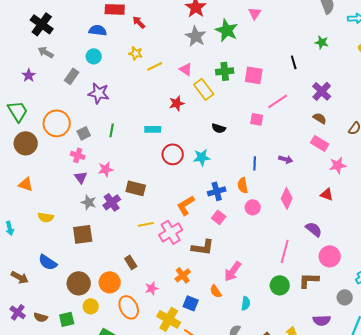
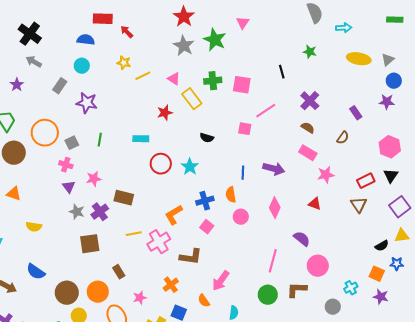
cyan star: (202, 157) -> (190, 167), turned -30
purple arrow: (286, 159) -> (274, 169), size x1.5
brown square: (83, 234) -> (90, 244), moved

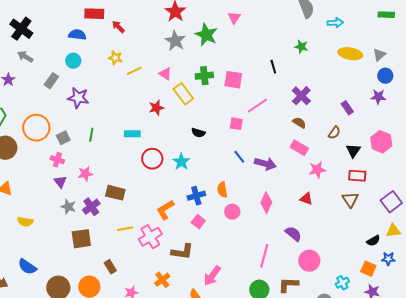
blue line: (243, 173) -> (239, 157), moved, turned -40
black triangle: (391, 176) -> (353, 151), moved
red rectangle: (366, 181) -> (357, 176), turned 30

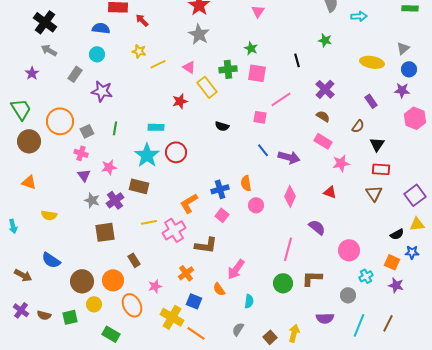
green star: (206, 35) -> (251, 48), moved, size x0.6
yellow ellipse: (350, 54) -> (372, 62), moved
pink hexagon: (381, 142) -> (415, 118), moved
cyan star: (181, 162) -> (147, 155), moved, size x1.4
pink circle: (309, 261) -> (349, 250), moved

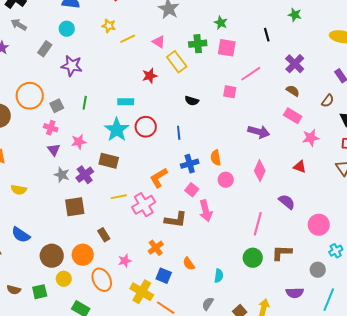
blue line: (263, 150) -> (179, 133), moved, turned 32
pink arrow: (236, 269) -> (206, 211), moved, turned -50

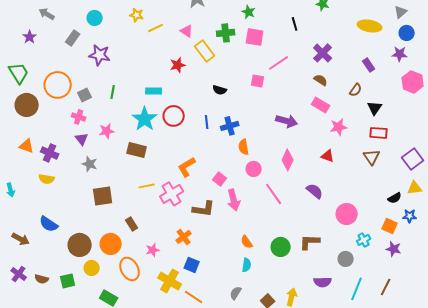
blue cross: (190, 164) -> (230, 126), moved
purple cross: (85, 175) -> (50, 153), moved, turned -30
pink line: (258, 224) -> (274, 194), moved, turned -50
orange semicircle: (189, 264) -> (247, 242), moved

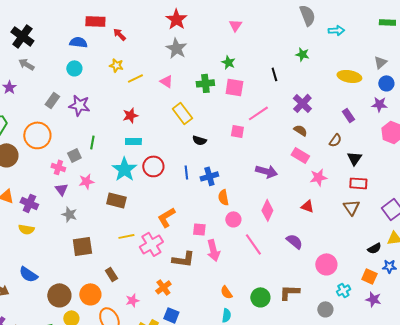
gray rectangle: (73, 38) -> (52, 100), moved
yellow rectangle: (205, 51) -> (182, 113), moved
red star: (178, 65) -> (130, 115), moved
gray square: (85, 95) -> (74, 155), moved
pink square: (220, 179) -> (199, 229), turned -32

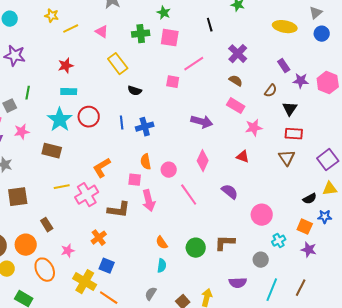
purple star: (379, 104) -> (301, 81), moved
orange semicircle: (223, 197) -> (146, 162), moved

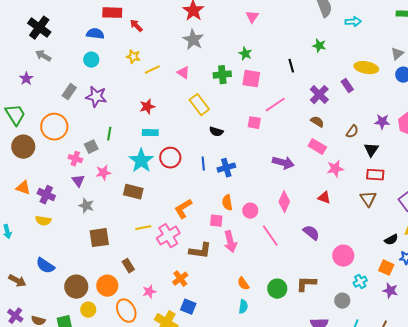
purple rectangle: (284, 66) -> (347, 86), moved

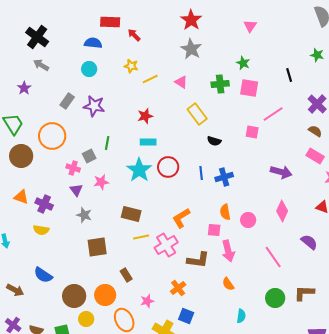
brown rectangle: (133, 192) -> (131, 214), moved
pink line: (270, 236) -> (273, 257), moved
orange semicircle: (243, 284) -> (228, 284), moved

